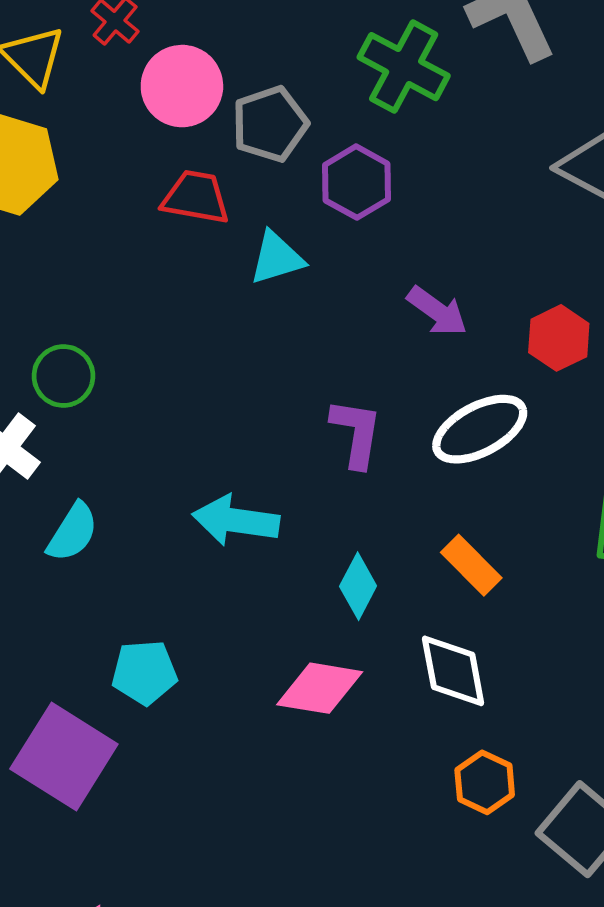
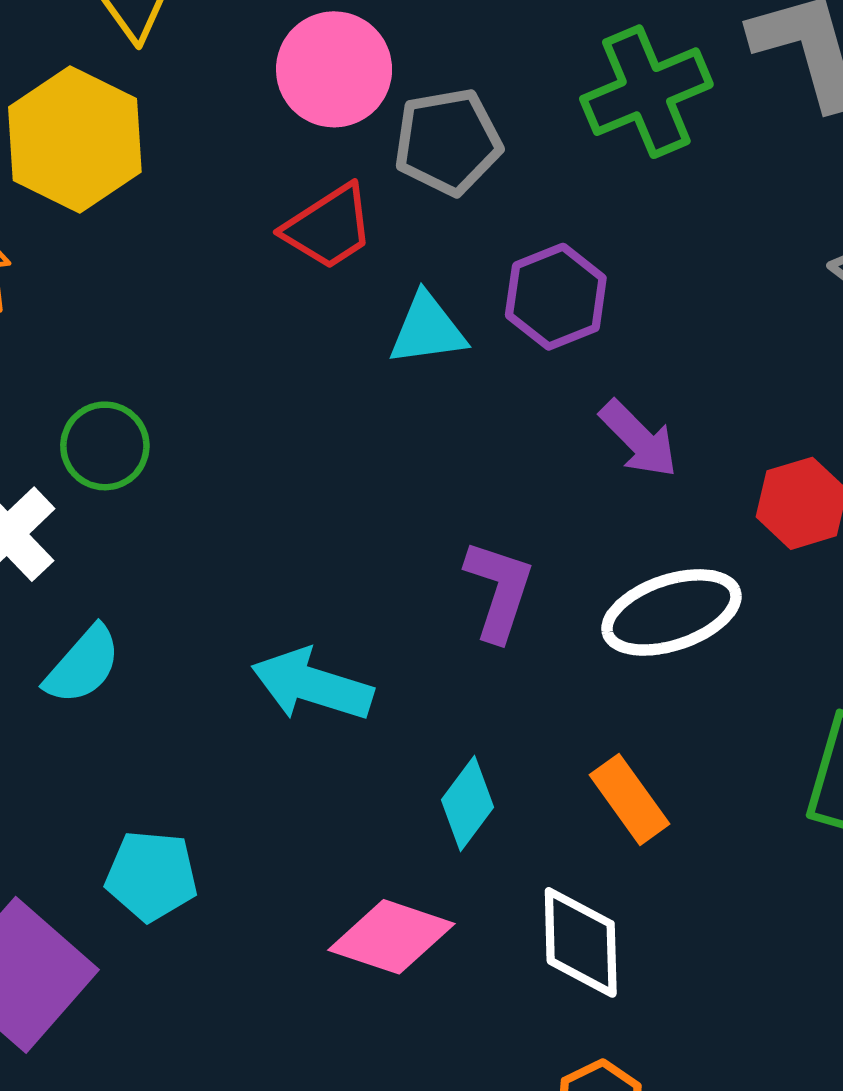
green cross: (404, 67) -> (646, 92), turned 30
purple hexagon: (356, 182) -> (556, 297), moved
red trapezoid: (196, 197) -> (329, 227), turned 128

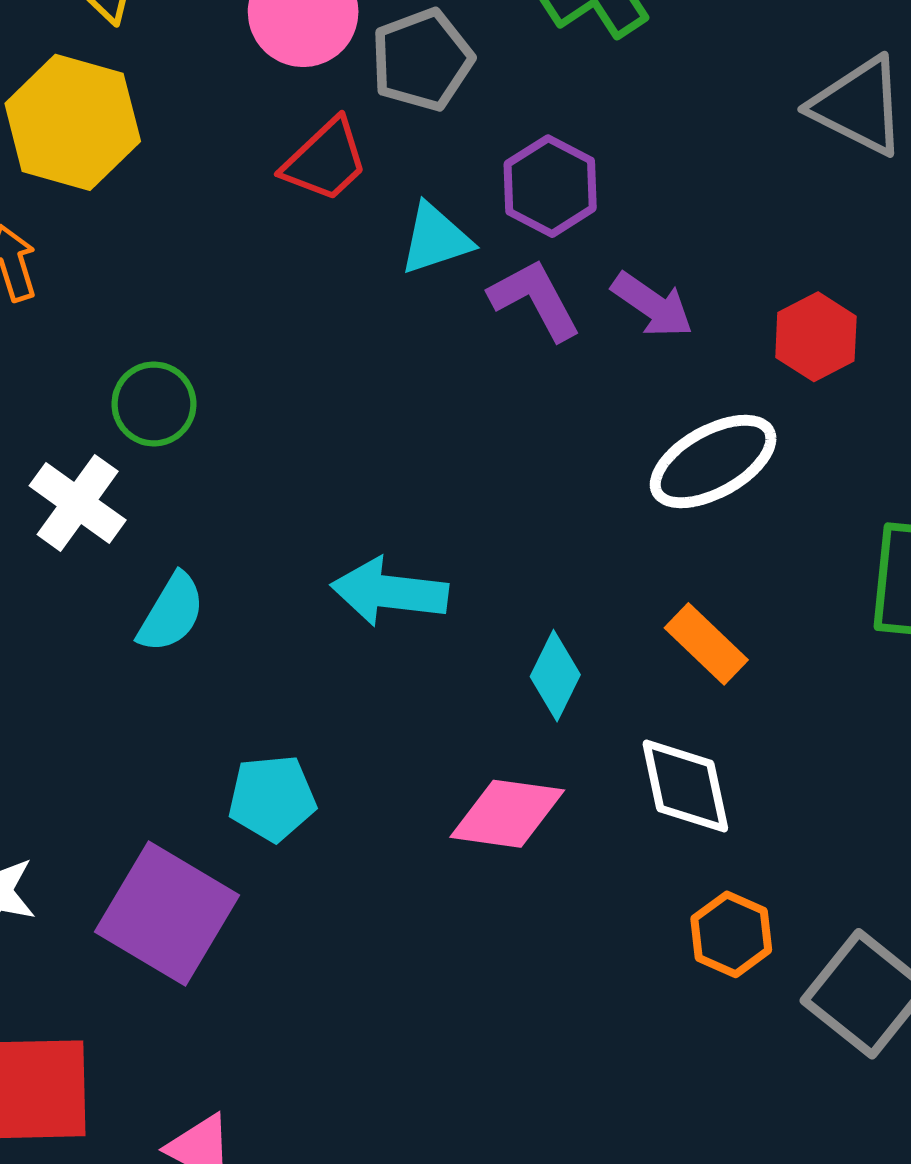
purple L-shape: (499, 590) -> (535, 299), moved, turned -36

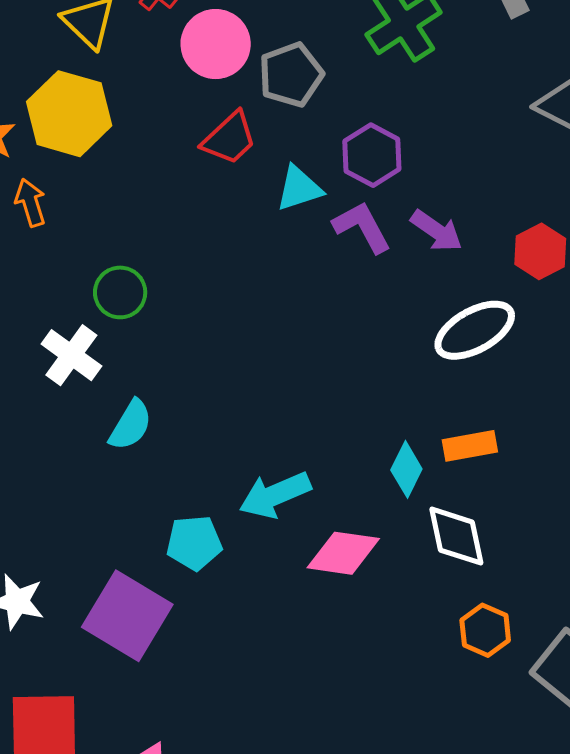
cyan arrow: (389, 592) -> (275, 495), moved, turned -30
orange rectangle: (706, 644) -> (470, 446), turned -54
cyan diamond: (555, 676) -> (406, 469), moved

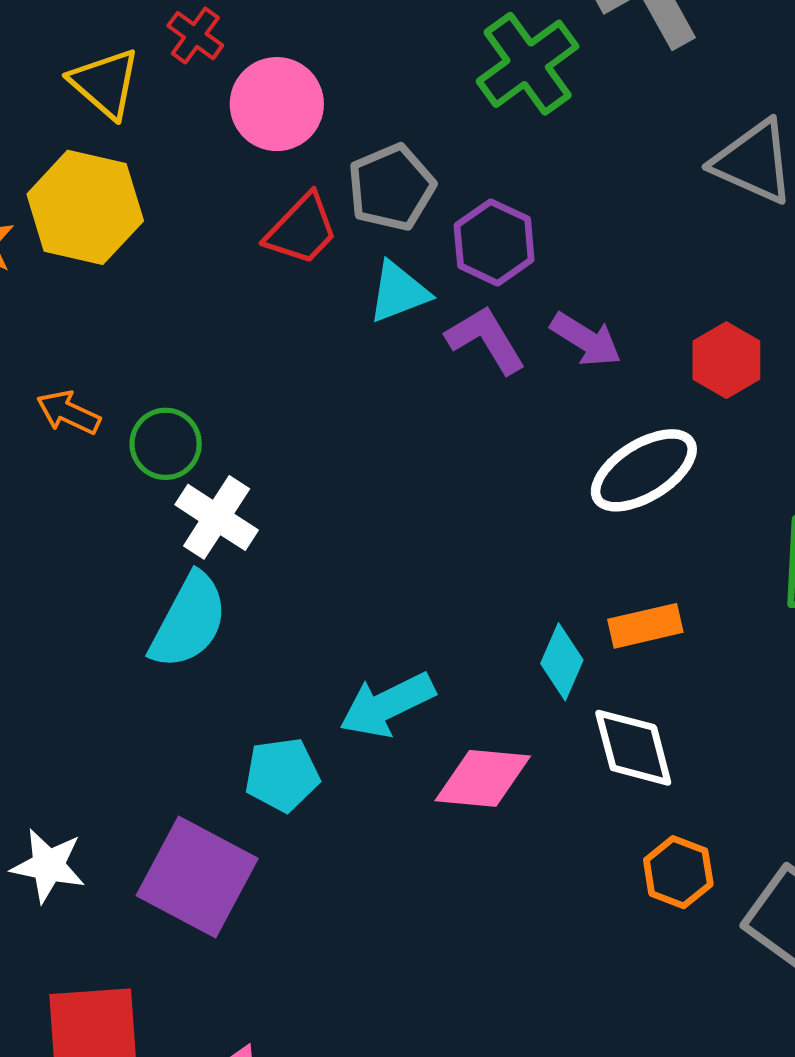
gray pentagon: (291, 75) -> (391, 187), moved
orange arrow: (30, 203) -> (68, 412), moved, turned -45
white cross: (71, 355) -> (217, 517), moved
cyan semicircle: (131, 425) -> (189, 621), size x1.4

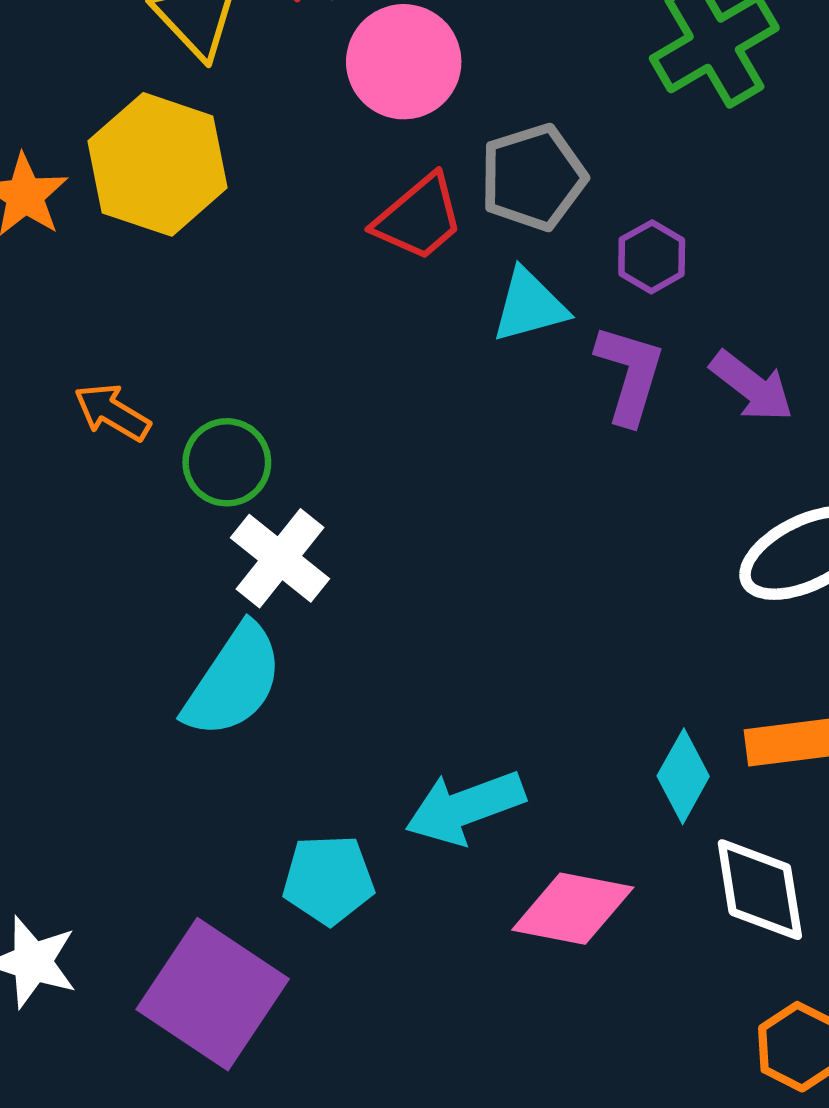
purple hexagon: (494, 242) -> (652, 257), size x0.7
purple L-shape: (486, 340) -> (630, 374), turned 42

